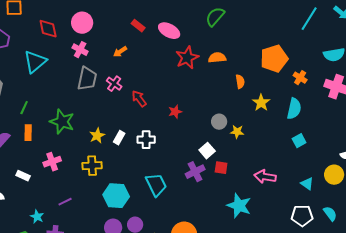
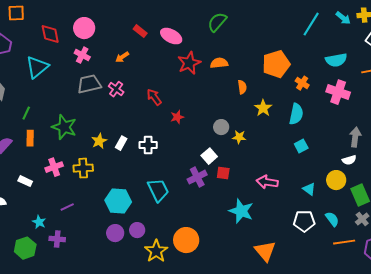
gray trapezoid: (87, 79) -> (89, 84), turned -115
red arrow: (139, 99) -> (154, 97), moved
yellow cross: (92, 166) -> (83, 168), moved

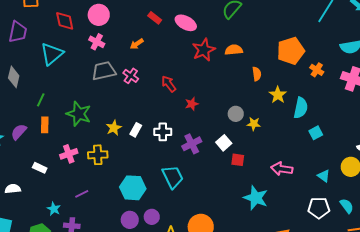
cyan semicircle: (296, 114) -> (301, 108), moved
purple cross: (197, 177) -> (192, 144), moved

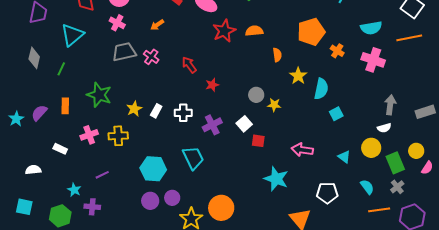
green line: (41, 100) -> (61, 69), moved
white pentagon: (319, 208) -> (327, 193), moved

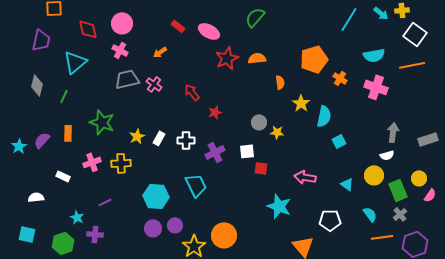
white square: (244, 124) -> (247, 151), turned 35

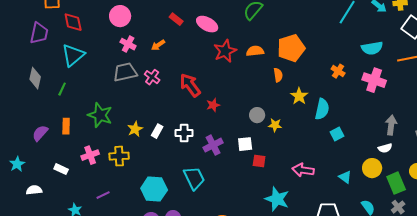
red diamond: (88, 29) -> (73, 22), moved
pink cross: (120, 50) -> (128, 44), moved
orange pentagon: (314, 59) -> (291, 48), moved
red arrow: (192, 92) -> (190, 85), size x1.4
cyan star: (19, 146) -> (17, 164), moved

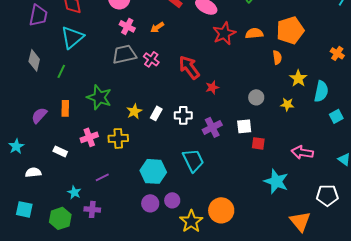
yellow star: (275, 125) -> (287, 104), moved

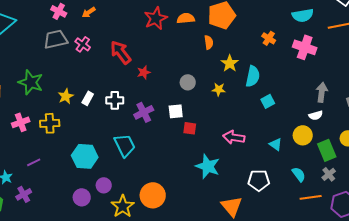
purple circle: (150, 203) -> (82, 197), moved
purple cross: (92, 209) -> (24, 194), turned -35

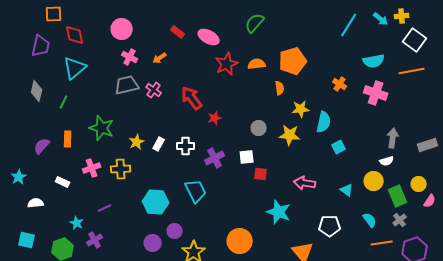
yellow star: (230, 63) -> (301, 109), turned 30
yellow star: (219, 89) -> (290, 135), size x1.5
orange circle: (153, 195) -> (240, 241), moved

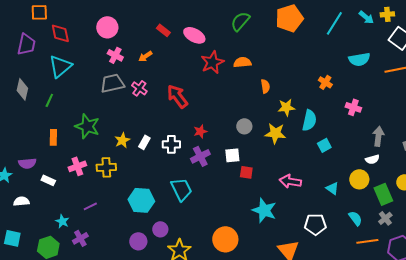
orange pentagon: (293, 61) -> (289, 18), moved
pink cross: (376, 93) -> (353, 107), moved, size x0.7
red star: (215, 118) -> (200, 131), moved
purple semicircle: (42, 146) -> (27, 163), moved, turned -138

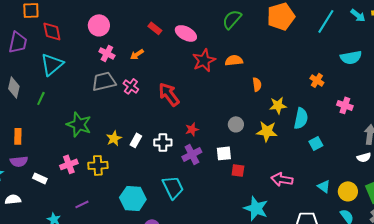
orange rectangle: (53, 137) -> (18, 136), moved
yellow circle: (359, 179) -> (348, 191), moved

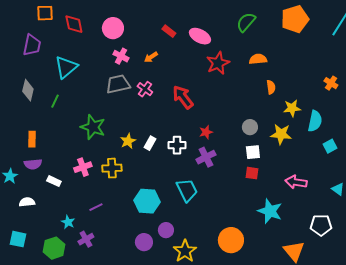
red diamond: (52, 31) -> (74, 24), moved
orange semicircle: (234, 60) -> (258, 59), moved
white square: (224, 153) -> (253, 152), moved

